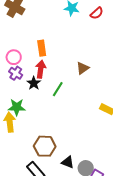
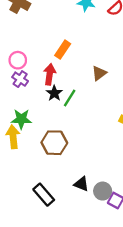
orange rectangle: (42, 48) -> (63, 50), moved, turned 42
black star: (34, 83) -> (54, 93), moved
brown hexagon: (45, 146) -> (54, 143), moved

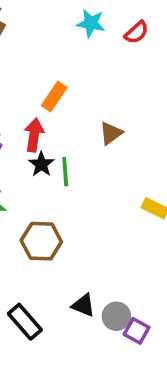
green line: (70, 98) -> (65, 172), turned -36

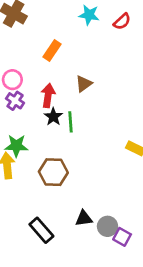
orange rectangle: (54, 97) -> (52, 51), moved
brown triangle: (111, 133) -> (84, 84), moved
black triangle: (83, 305) -> (84, 218), turned -30

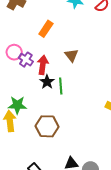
brown triangle: (84, 84) -> (71, 55), turned -32
purple cross: (15, 101) -> (26, 60), moved

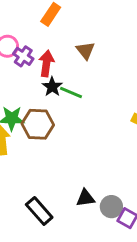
green line: (61, 86) -> (71, 92), turned -63
brown hexagon: (47, 126) -> (38, 124), moved

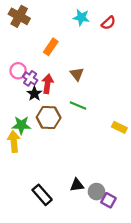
black star: (52, 87) -> (34, 94), moved
green line: (71, 92) -> (78, 106), moved
brown hexagon: (38, 124) -> (49, 118), moved

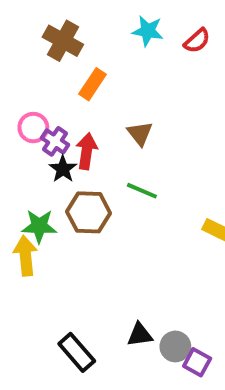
brown cross: (19, 16) -> (63, 41), moved

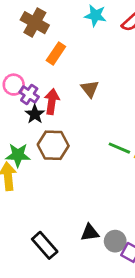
green line: (142, 191) -> (119, 148), moved

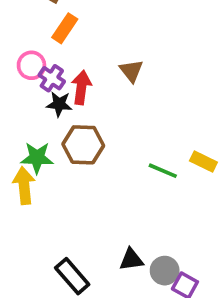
orange rectangle: (56, 54) -> (65, 28), moved
black star: (35, 114) -> (59, 104), turned -30
green line: (119, 148) -> (163, 171), moved

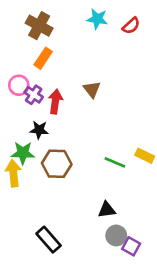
black star: (59, 104) -> (39, 130), moved
brown hexagon: (83, 145) -> (57, 164), moved
black triangle: (131, 259) -> (107, 210), moved

